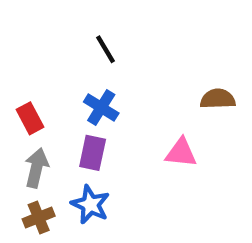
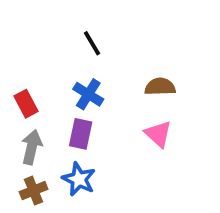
brown semicircle: (218, 99) -> (160, 87), moved
pink triangle: (181, 153) -> (158, 134), turned 36

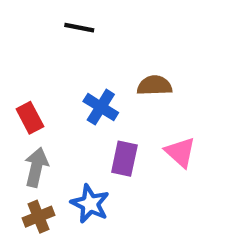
black line: (92, 43) -> (79, 28), moved, turned -48
brown semicircle: (160, 87) -> (155, 86), moved
purple rectangle: (81, 134) -> (124, 159), moved

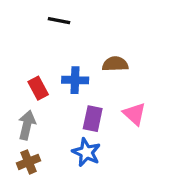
blue cross: (101, 107) -> (75, 80), turned -30
red rectangle: (30, 118) -> (38, 88), moved
blue star: (90, 204) -> (86, 152), moved

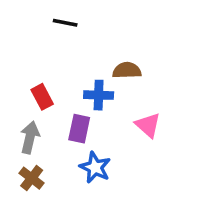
blue cross: (75, 80) -> (99, 95), moved
purple rectangle: (93, 119) -> (79, 129), moved
brown cross: (28, 162) -> (32, 178), turned -30

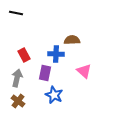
black line: (65, 23) -> (16, 13), moved

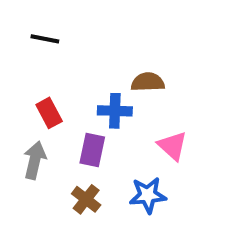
black line: (16, 13) -> (45, 39), moved
blue star: (54, 95) -> (148, 195), moved, turned -30
brown cross: (18, 101) -> (86, 199), moved

